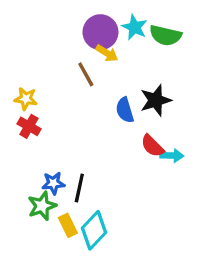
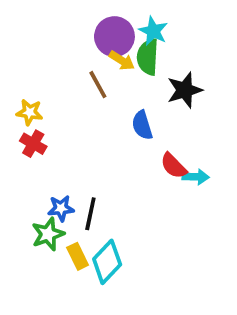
green semicircle: (165, 35) -> (148, 57), moved, turned 80
black star: (156, 100) -> (185, 90), moved

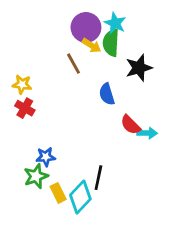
black line: (90, 214) -> (98, 178), moved

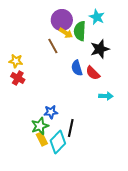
cyan star: (115, 23) -> (97, 17), moved
red semicircle: (130, 125) -> (93, 73), moved
blue star: (46, 157) -> (51, 112), moved
green star: (36, 176) -> (40, 126), moved

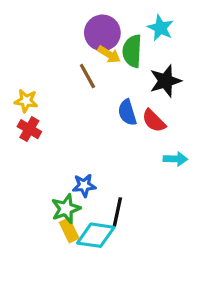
cyan diamond: (58, 142) -> (96, 235), turned 55

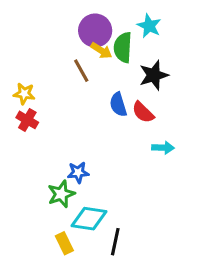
black line: (117, 212) -> (115, 242), moved
yellow rectangle: (69, 230) -> (64, 243), moved

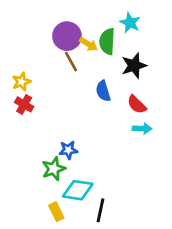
purple circle: (95, 31) -> (67, 36), moved
yellow star: (24, 94) -> (21, 82), turned -30
red semicircle: (143, 112) -> (137, 104), moved

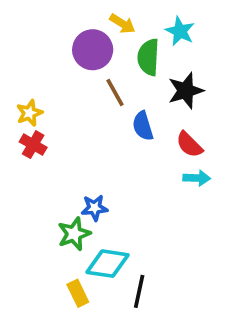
yellow arrow: (88, 44) -> (122, 24), moved
brown line: (71, 62) -> (115, 92), moved

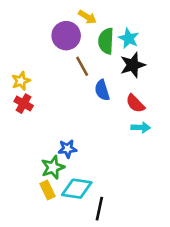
cyan star: (180, 31) -> (129, 38), moved
yellow rectangle: (78, 293) -> (48, 190), moved

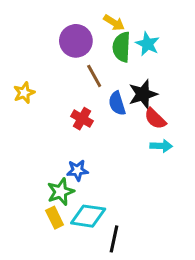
yellow arrow: (87, 17) -> (114, 23), moved
black star: (133, 65) -> (143, 94), moved
red cross: (24, 104) -> (82, 119), moved

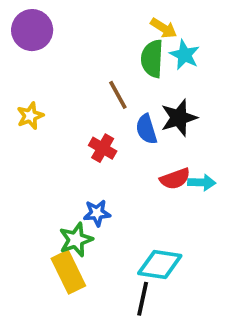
yellow arrow: (114, 23) -> (164, 28), moved
purple circle: (76, 41) -> (32, 30), moved
red semicircle: (155, 119) -> (175, 179), moved, turned -65
cyan diamond: (88, 216) -> (160, 264), moved
yellow rectangle: (55, 218) -> (68, 272), size x1.5

